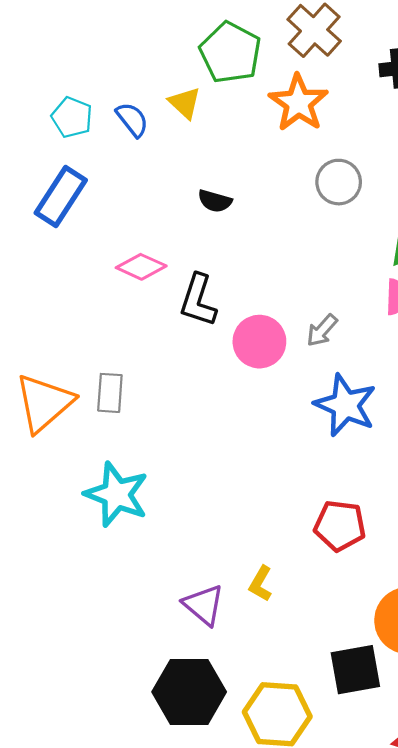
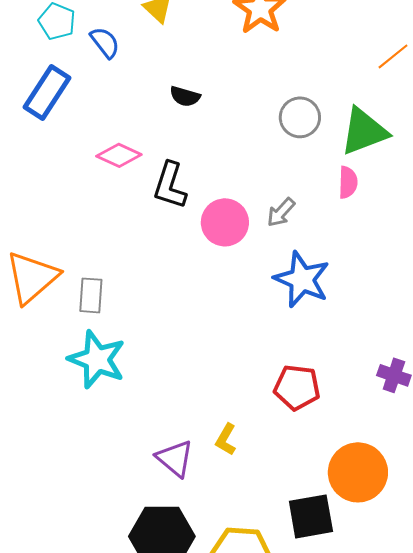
blue semicircle: (132, 120) -> (105, 42), moved
gray circle: (339, 182) -> (300, 117), moved
gray rectangle: (110, 393) -> (91, 295), moved

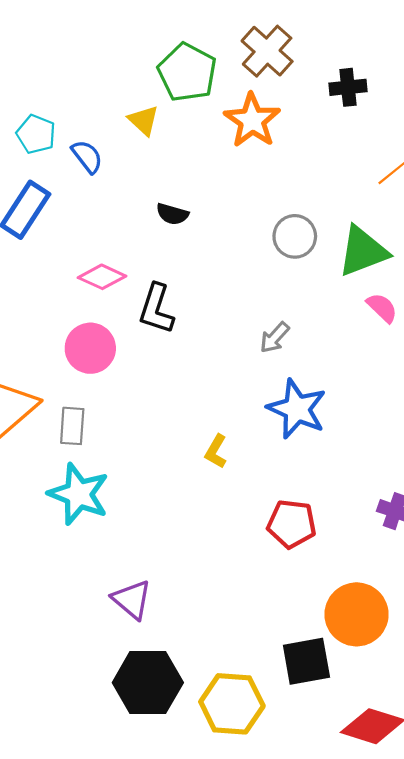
pink semicircle: (348, 182) -> (382, 308), moved, turned -48
pink circle: (225, 222) -> (90, 348), moved
yellow L-shape: (226, 439) -> (216, 451), moved
purple triangle: (175, 458) -> (132, 599), moved

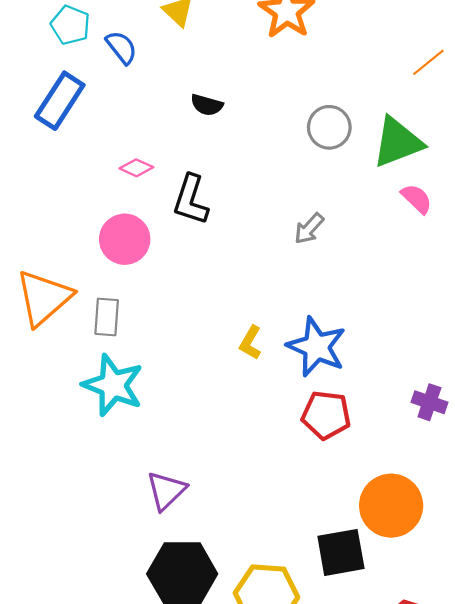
pink diamond: (102, 277) -> (136, 168), size x0.7
blue star: (297, 409) -> (316, 347), moved
purple triangle: (132, 599) -> (166, 491), turned 36

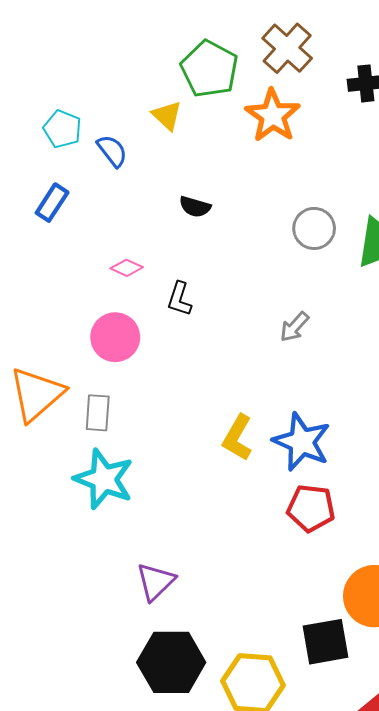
blue rectangle: (60, 101) -> (52, 203), size x0.7
black L-shape: (191, 200) -> (179, 299), size x0.7
yellow L-shape: (250, 343) -> (237, 438), size x1.4

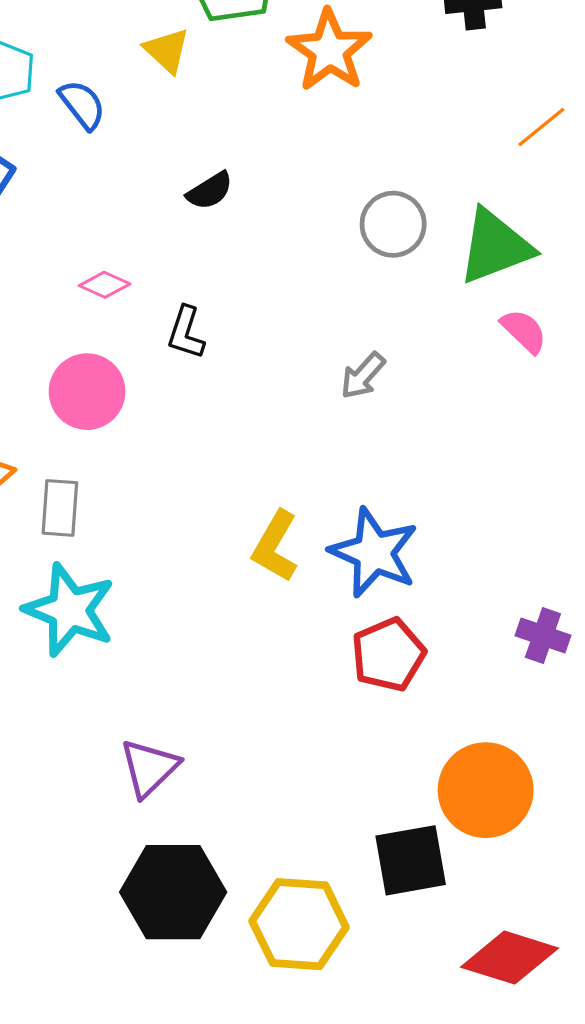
black semicircle: (195, 207) -> (210, 191), turned -48
red pentagon: (311, 508) -> (388, 655), turned -30

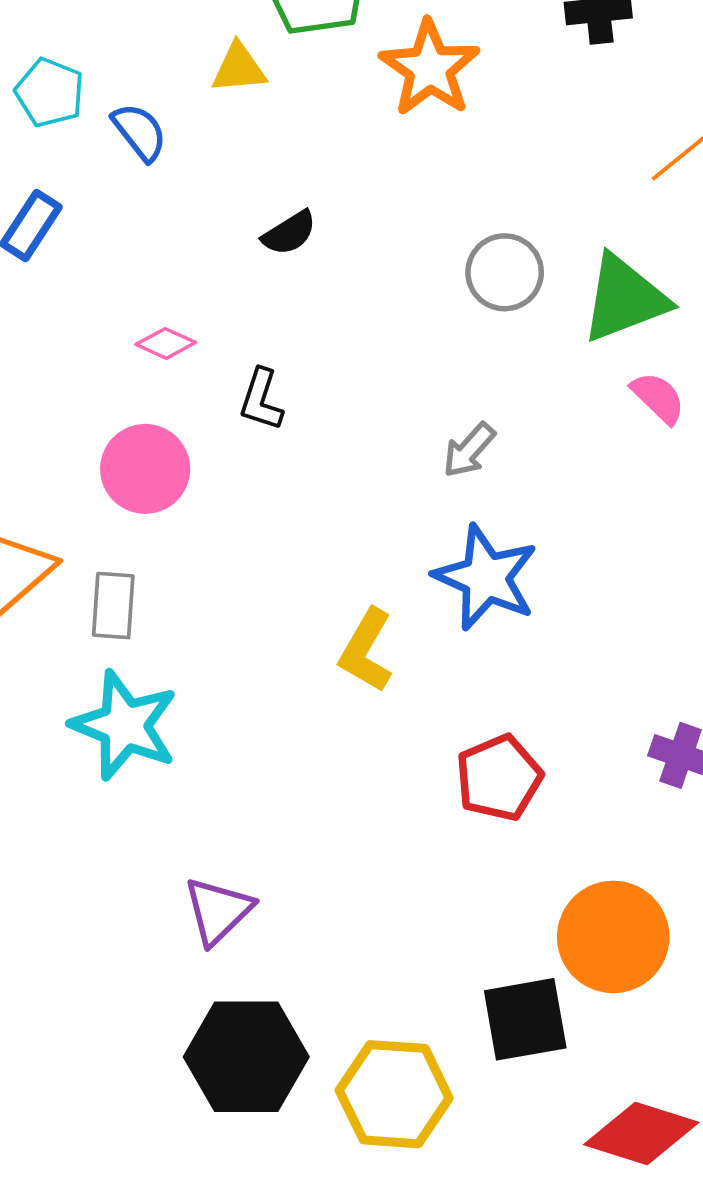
yellow triangle: (167, 50) -> (239, 68), turned -48
blue star: (374, 553) -> (486, 577), moved

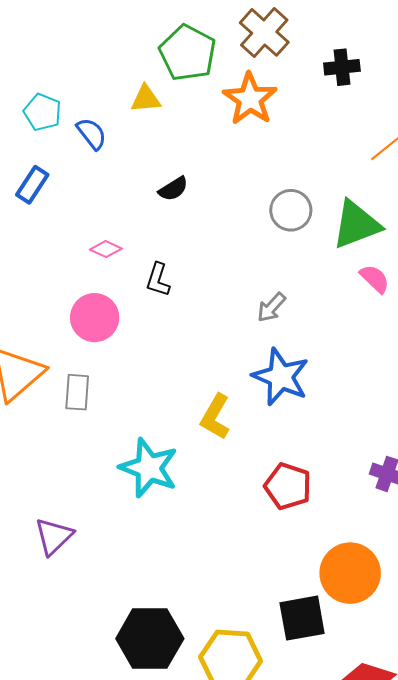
cyan star: (125, 725) -> (149, 468), moved
red pentagon: (499, 778) -> (288, 486), turned -30
purple triangle: (218, 911) -> (54, 536), moved

